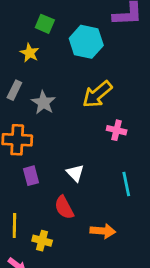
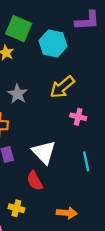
green square: (45, 24) -> (19, 29), size x1.6
white triangle: (75, 173) -> (44, 152), size x1.6
orange arrow: (103, 231) -> (67, 213), moved

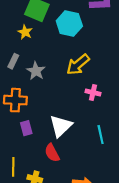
white triangle: (44, 152) -> (61, 126), turned 30

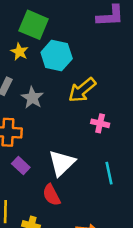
cyan hexagon: (69, 24) -> (57, 56), moved
purple rectangle: (26, 128) -> (21, 166), turned -32

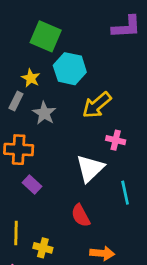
yellow star: (19, 52) -> (31, 78), moved
white triangle: (62, 163) -> (90, 168), moved
red semicircle: (51, 195) -> (81, 216), moved

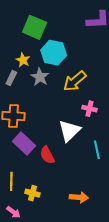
gray star: (44, 113) -> (40, 77), moved
purple rectangle: (32, 185) -> (24, 143), size x1.5
red semicircle: (81, 216) -> (47, 155), moved

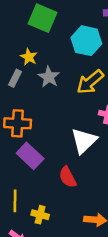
cyan hexagon: (54, 53) -> (86, 41), moved
red semicircle: (47, 155) -> (68, 177), moved

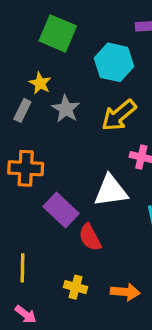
white triangle: (84, 141) -> (111, 191), turned 36
purple rectangle: (30, 156) -> (61, 210), moved
yellow cross: (40, 215) -> (75, 287), moved

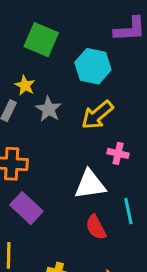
purple rectangle: (61, 210) -> (26, 208), moved
red semicircle: (90, 237) -> (96, 227), moved

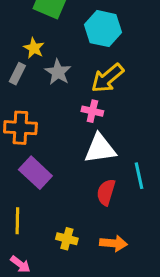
pink cross: (118, 153) -> (92, 111), moved
red semicircle: (96, 227) -> (106, 192), turned 45

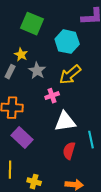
pink cross: (92, 111) -> (52, 96), moved, turned -32
yellow cross: (67, 239) -> (34, 182), moved

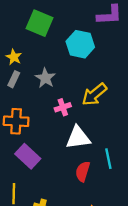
yellow star: (21, 55) -> (14, 57), moved
yellow arrow: (70, 75) -> (94, 94), moved

